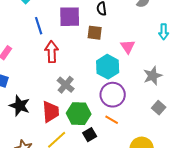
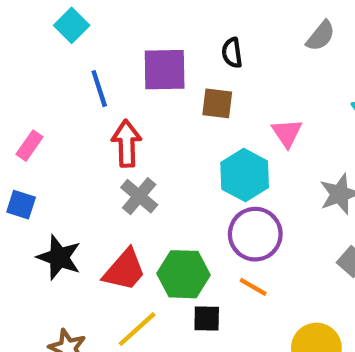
gray cross: (66, 85) -> (139, 196), moved
red trapezoid: (51, 112) -> (124, 270), turned 45
black square: (90, 135) -> (207, 319), turned 32

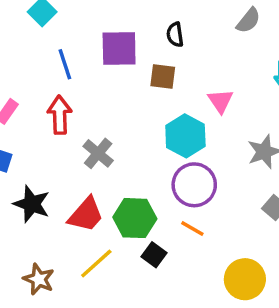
red arrow: (127, 143) -> (60, 115), moved
black square: (207, 319) -> (154, 255), turned 35

